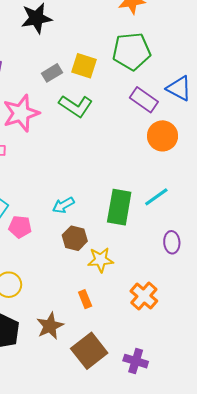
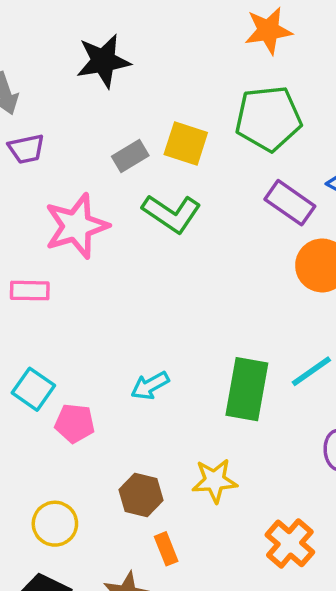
brown hexagon: (75, 238) -> (141, 495), moved
orange rectangle: (85, 299) -> (166, 549), moved

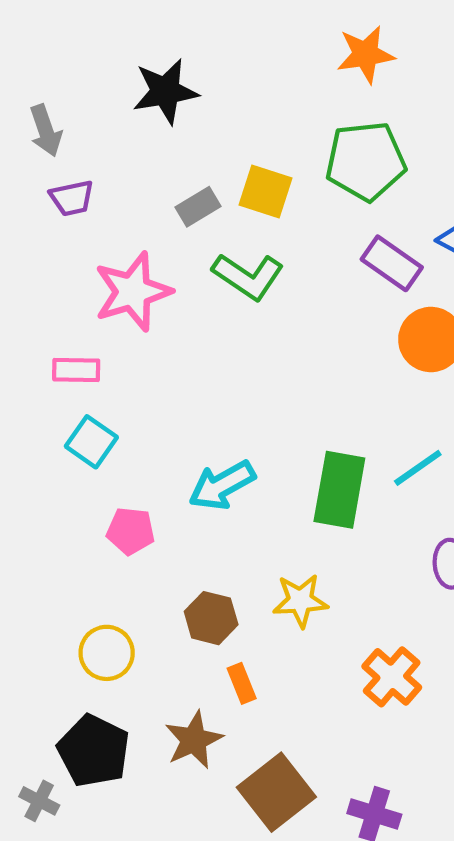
cyan arrow: (150, 386) -> (222, 485), size x1.4
cyan square: (33, 389) -> (91, 442), moved

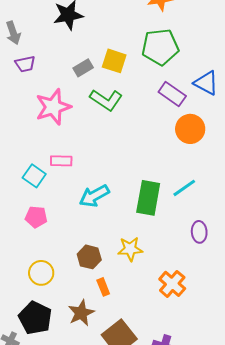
pink rectangle: (76, 370) -> (61, 161), moved
pink pentagon: (131, 531) -> (36, 217), moved

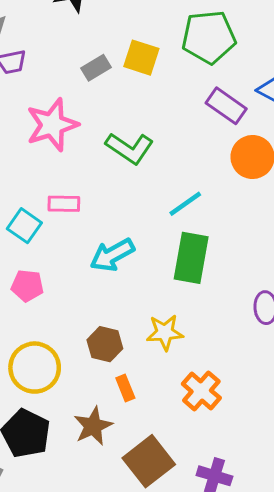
green L-shape: (106, 100) -> (130, 148), moved
cyan line: (184, 188) -> (185, 204), moved
yellow circle: (41, 273) -> (35, 368), size x1.4
orange cross: (172, 284) -> (201, 391), moved

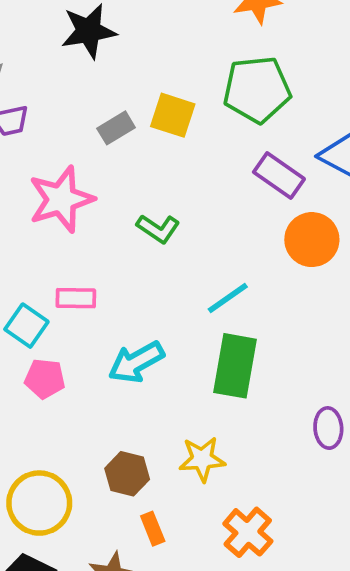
green L-shape: (130, 148) -> (158, 229), size x0.7
pink pentagon: (27, 286) -> (45, 379), moved

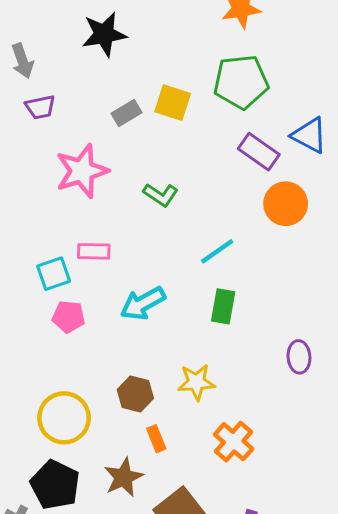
cyan square: (26, 326) -> (54, 274), turned 36
green rectangle: (235, 366) -> (223, 306), size x0.7

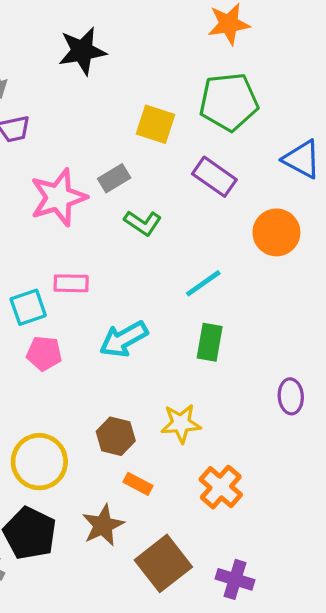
gray rectangle: (126, 113) -> (114, 178), moved
purple rectangle: (259, 152) -> (214, 177), moved
orange rectangle: (156, 439) -> (138, 484), turned -40

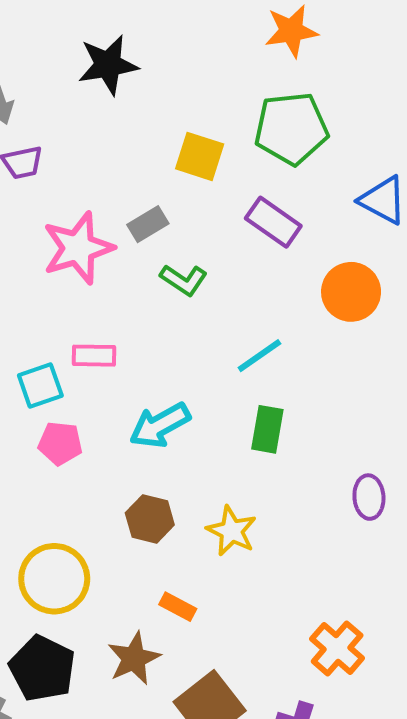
yellow star: (181, 423) -> (232, 531), turned 30
brown hexagon: (116, 436) -> (150, 519), moved
orange cross: (221, 487) -> (337, 648), moved

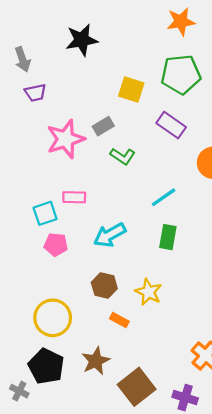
orange rectangle: (178, 607) -> (119, 320), moved

